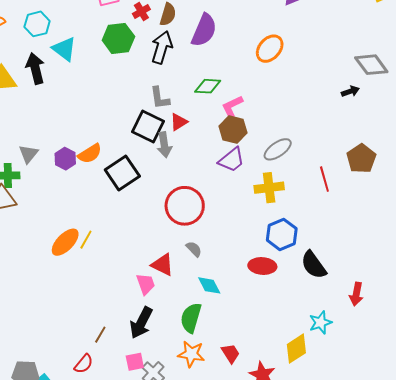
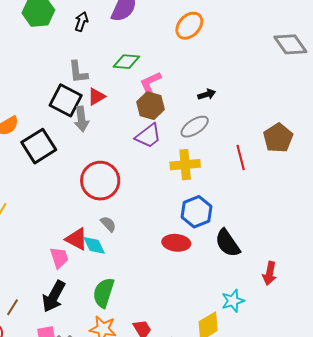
black arrow: (162, 47) -> (81, 22), size x0.6
black arrow: (350, 91) -> (207, 94), moved
cyan diamond: (209, 285) -> (94, 245), moved

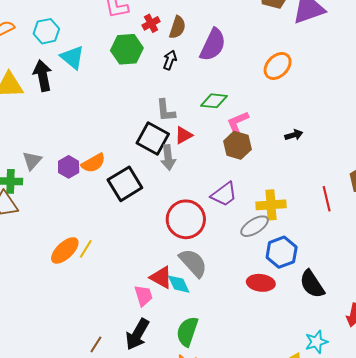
gray ellipse: (195, 127) -> (255, 226), moved
purple trapezoid: (148, 136) -> (224, 194), moved
gray semicircle: (108, 224) -> (193, 263), size x1.8

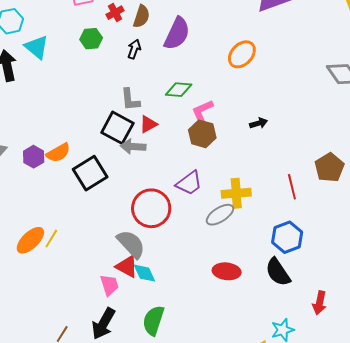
green hexagon: (127, 49) -> (91, 39), size x0.7
gray arrow: (168, 157) -> (133, 147), turned 100
blue hexagon: (282, 252) -> (287, 237), moved
gray semicircle: (193, 263) -> (131, 244), moved

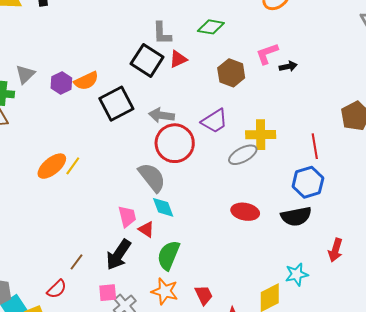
pink L-shape: (202, 111) -> (267, 54), moved
gray arrow: (133, 147) -> (161, 115), moved
red line: (292, 187) -> (315, 146), moved
red triangle: (127, 266) -> (146, 229), moved, size x0.7
black semicircle: (278, 272) -> (296, 216), turned -72

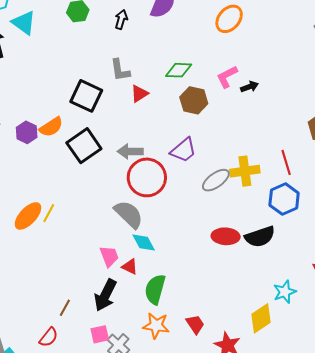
green diamond: (211, 27) -> (179, 70), moved
black square: (147, 60) -> (86, 96), moved
yellow cross: (261, 135) -> (245, 171), moved
black semicircle: (296, 216) -> (260, 237), moved

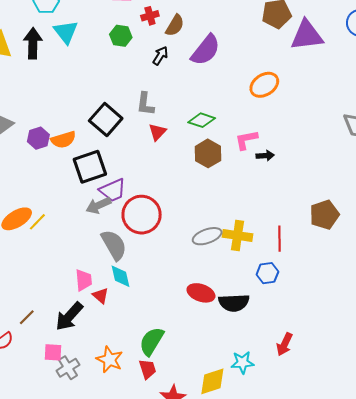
red triangle: (139, 94) -> (157, 132), turned -30
purple trapezoid: (183, 150) -> (113, 190), moved
gray arrow: (130, 151) -> (98, 205), moved, turned -40
blue hexagon: (284, 199) -> (267, 273), size x0.7
green semicircle: (155, 289) -> (152, 341), moved

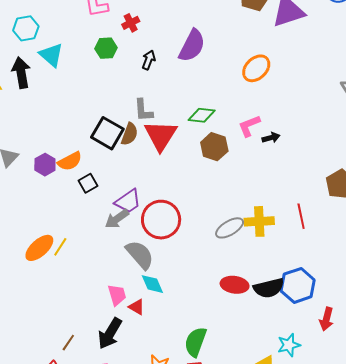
brown semicircle: (175, 25) -> (130, 134), moved
red triangle: (157, 132) -> (161, 135), size x1.8
black square: (90, 167) -> (88, 183), moved, size x0.6
blue hexagon: (267, 273) -> (298, 285), moved, size x1.6

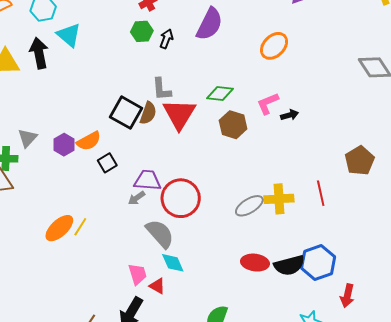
green hexagon: (106, 48) -> (142, 31), moved
purple trapezoid: (128, 201) -> (147, 180), turned -140
gray arrow: (117, 219) -> (137, 198), size x0.7

